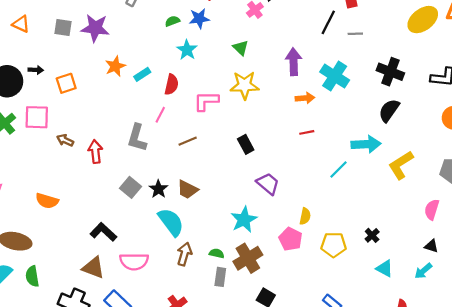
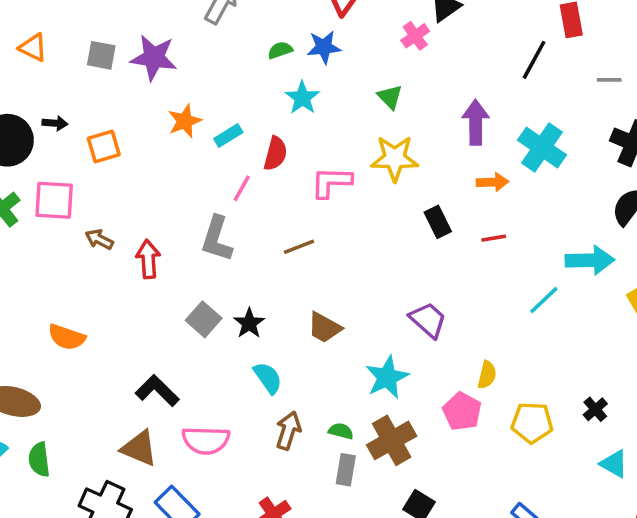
gray line: (355, 34) -> (609, 80), moved
pink line: (160, 115) -> (242, 188), moved
black rectangle: (246, 144) -> (438, 222), moved
brown trapezoid: (187, 190) -> (324, 328), moved
cyan semicircle: (171, 222) -> (268, 378), size x0.7

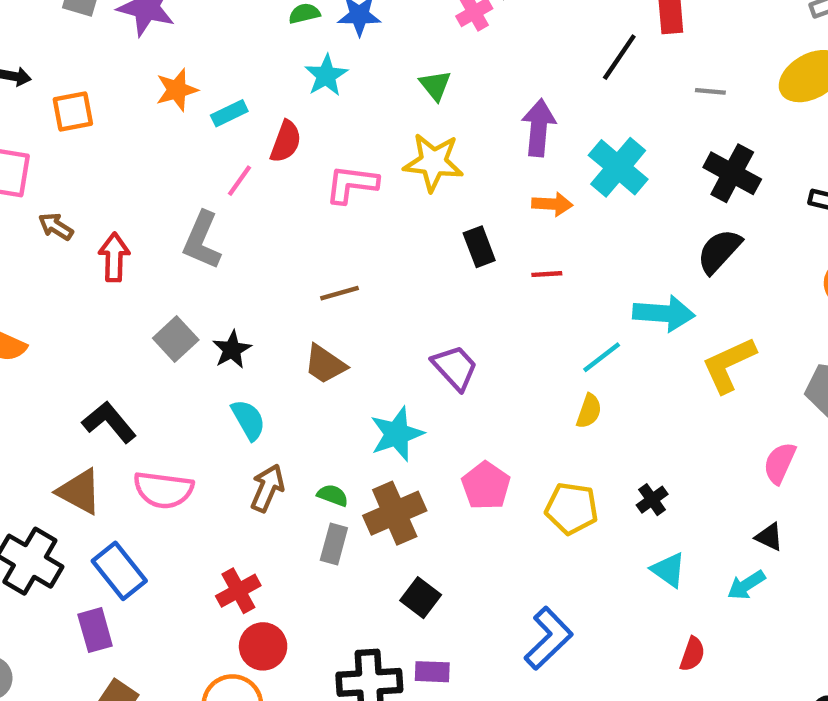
brown line: (299, 247) -> (340, 293), moved
yellow semicircle: (487, 375) -> (589, 411), moved

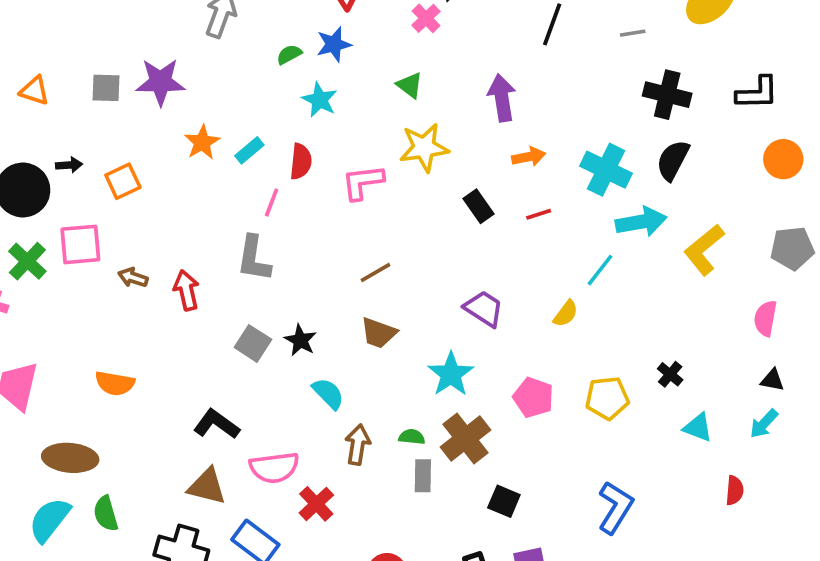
cyan cross: (618, 167) -> (606, 170), moved
yellow semicircle: (589, 411) -> (566, 314), moved, turned 32
red cross: (238, 591) -> (316, 504), moved

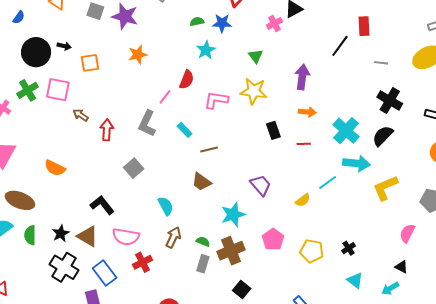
cyan rectangle: (249, 150) -> (185, 130), moved, turned 70
black star: (300, 340) -> (61, 233), moved

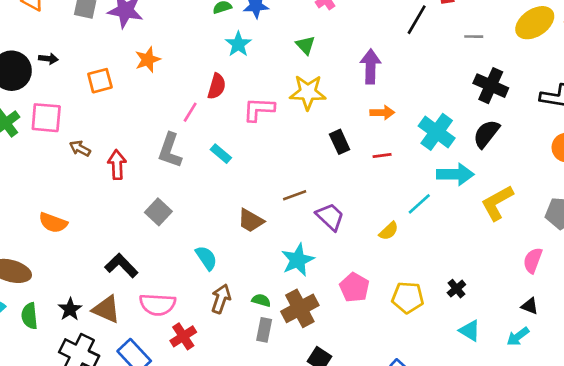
orange square: (90, 63) -> (100, 81), moved
brown line: (209, 150) -> (295, 195), moved

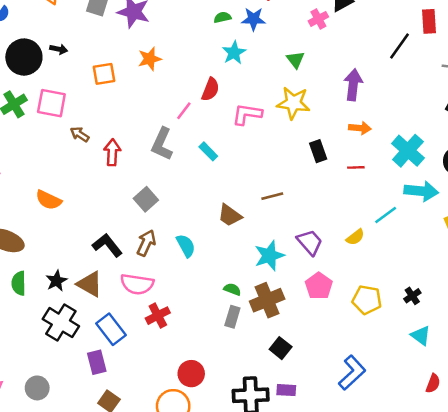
purple trapezoid: (330, 217) -> (310, 242), moved
brown arrow: (221, 299) -> (146, 243), moved

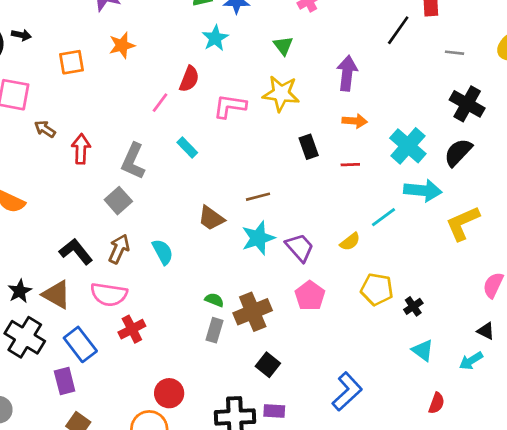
gray L-shape: (162, 144) -> (133, 161), moved
cyan star: (269, 256) -> (258, 238), moved
yellow pentagon: (367, 300) -> (377, 289), moved

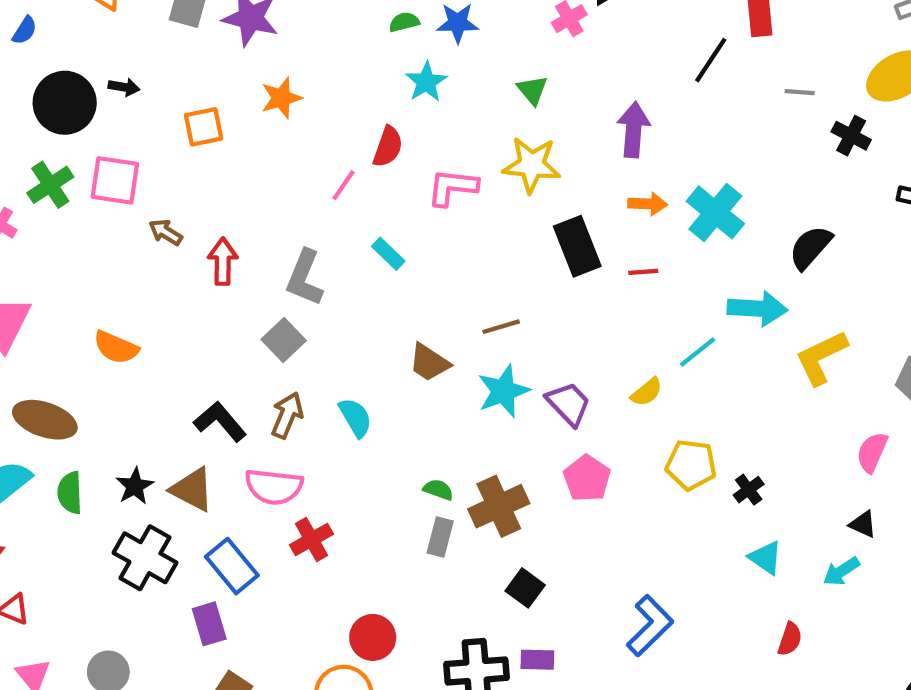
black cross: (467, 104) -> (851, 136), moved, size x0.7
cyan cross: (408, 146) -> (715, 212), moved
black rectangle: (309, 147) -> (577, 246), size x1.5

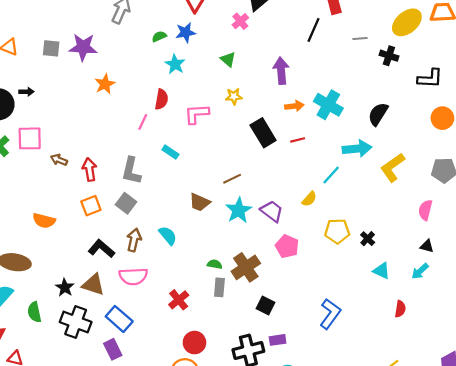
orange square: (204, 127) -> (91, 206), moved
yellow star: (532, 165) -> (234, 96), size x0.6
green semicircle: (70, 493) -> (34, 312), moved
red cross: (311, 540) -> (179, 300), moved

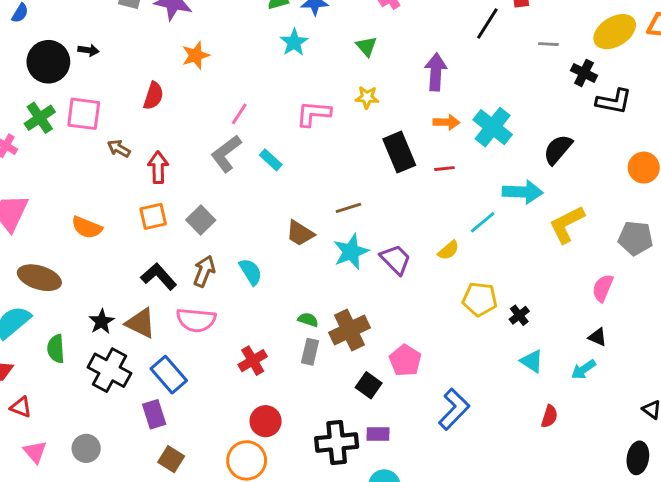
black L-shape: (430, 78) -> (614, 101), moved
red semicircle: (161, 99) -> (153, 96), moved
gray L-shape: (131, 171) -> (226, 154), moved, turned 32
pink pentagon: (287, 246) -> (405, 360), moved

